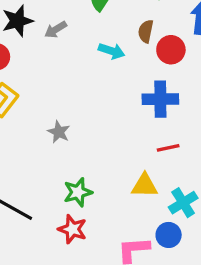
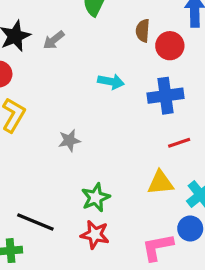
cyan arrow: (112, 51) -> (111, 82), moved
gray star: (59, 132) -> (69, 140), turned -30

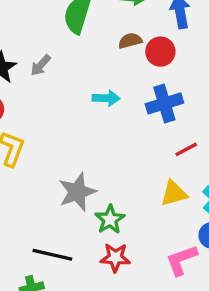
brown semicircle: (143, 31) -> (130, 41), turned 80
gray star: (69, 140) -> (77, 192), moved, size x1.6

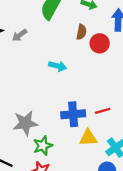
brown semicircle: (130, 41) -> (81, 32), turned 104
blue cross: (164, 103) -> (73, 114), moved

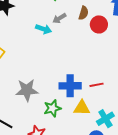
gray arrow: (20, 35) -> (59, 18), moved
cyan arrow: (58, 66) -> (44, 29), moved
green star: (43, 146) -> (52, 108), moved

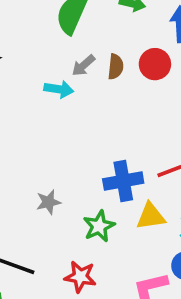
brown semicircle: (84, 13) -> (116, 67), moved
gray star: (27, 90) -> (48, 202), size x0.6

